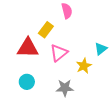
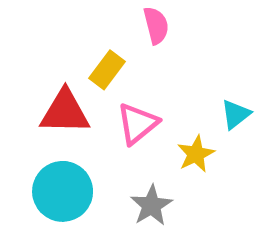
cyan circle: (27, 82) -> (63, 191), size x1.6
gray star: (65, 88) -> (151, 205), turned -30

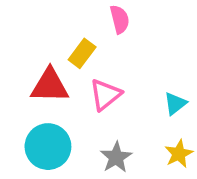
cyan triangle: (236, 114) -> (175, 104), moved
yellow star: (196, 154) -> (179, 154), moved

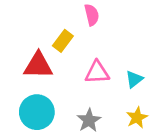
pink triangle: (105, 95) -> (97, 72), moved, turned 36

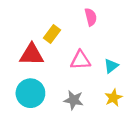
pink semicircle: (92, 15) -> (91, 17), moved
gray star: (89, 120) -> (74, 100), turned -30

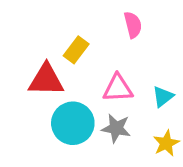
cyan circle: (30, 93) -> (73, 123), moved
gray star: (74, 100) -> (116, 128), moved

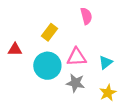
red triangle: (46, 80) -> (15, 49), moved, size x0.6
cyan circle: (73, 123) -> (47, 66), moved

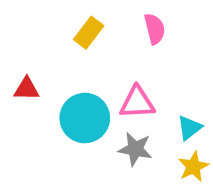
yellow rectangle: (50, 32) -> (89, 33), moved
cyan triangle: (106, 62) -> (190, 128), moved

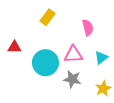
pink semicircle: (155, 29) -> (88, 28), moved
cyan triangle: (190, 128) -> (101, 58), moved

